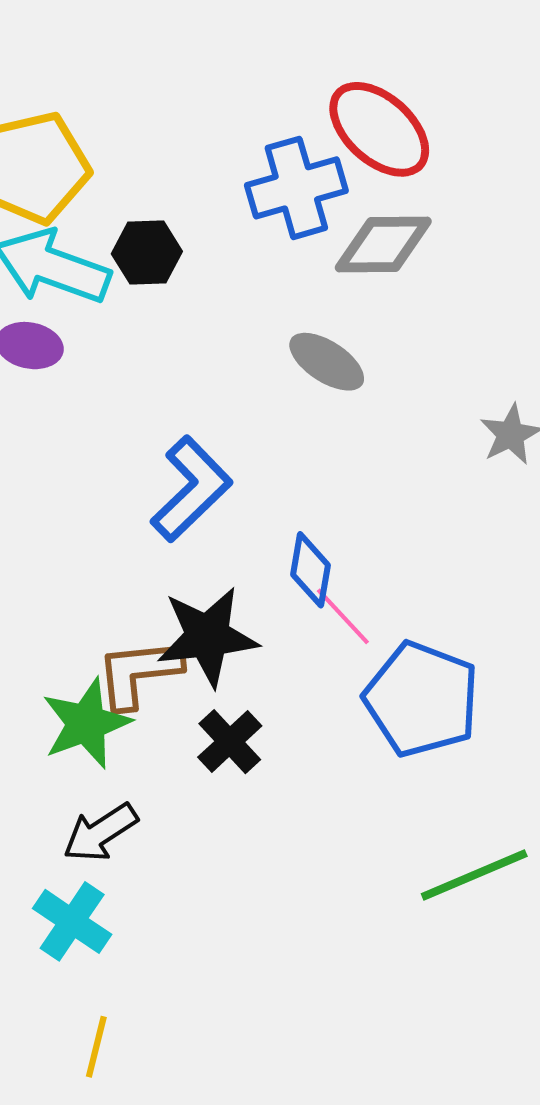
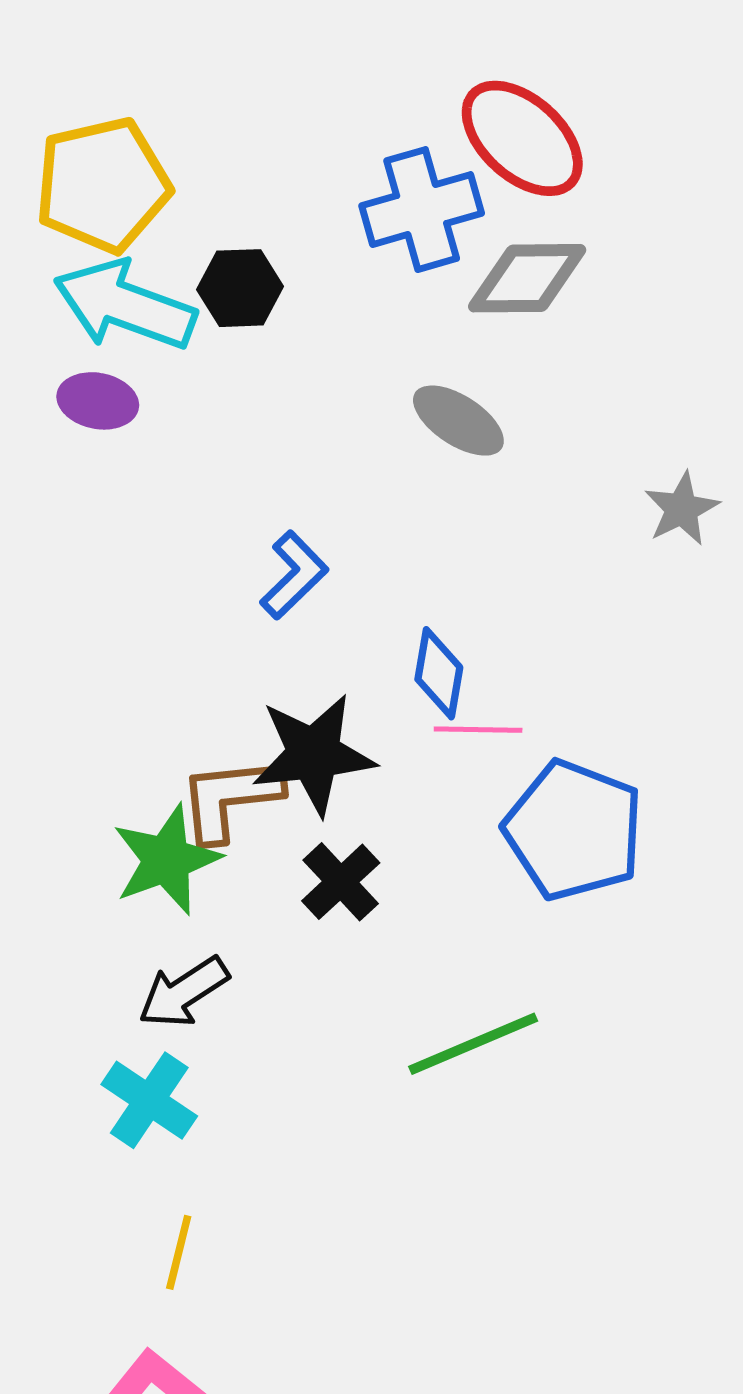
blue L-shape: (191, 489) -> (294, 575), size x0.7
pink line: (343, 616) -> (478, 730), turned -46
green line: (474, 875) -> (473, 1044), moved

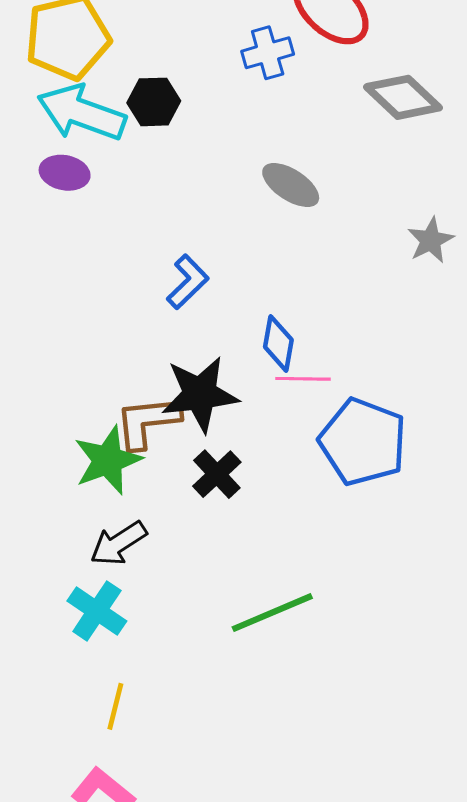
blue cross: (422, 210) -> (268, 53), size x0.7
gray diamond: (527, 278) -> (403, 97), moved, turned 44
green line: (473, 1044) -> (272, 613), moved

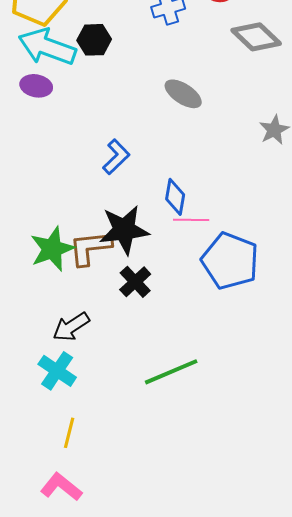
green star: (108, 460) -> (52, 249), moved

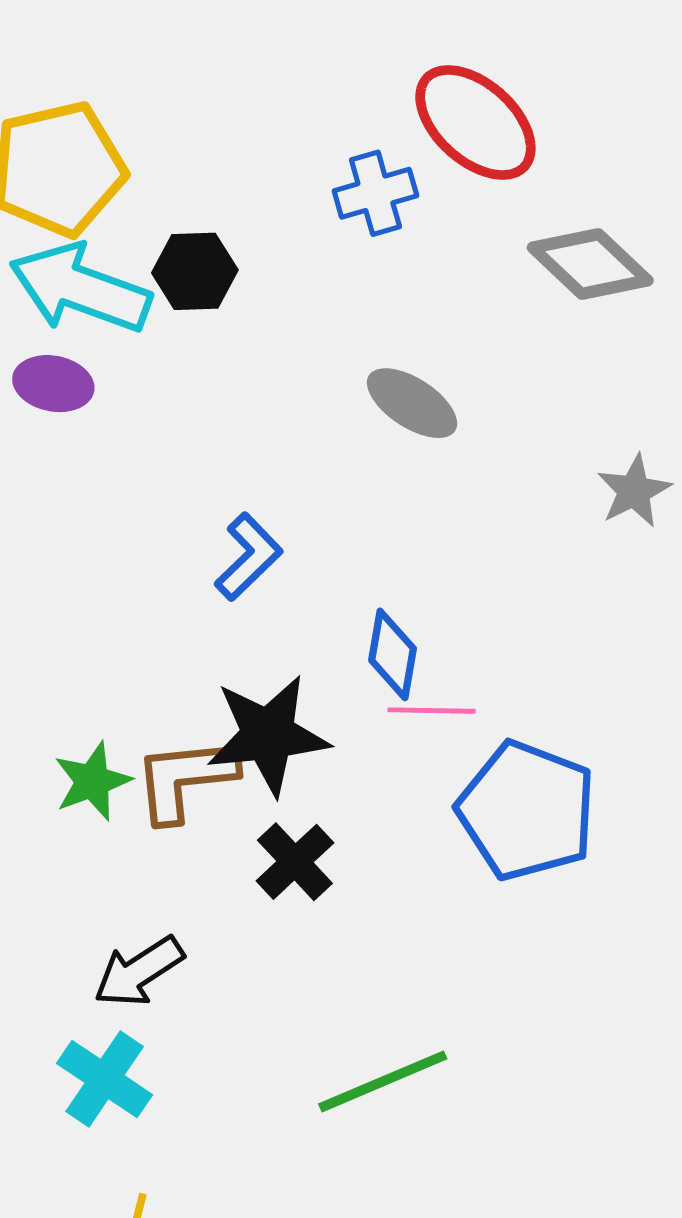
green star: (52, 249) -> (92, 781), size x0.7

